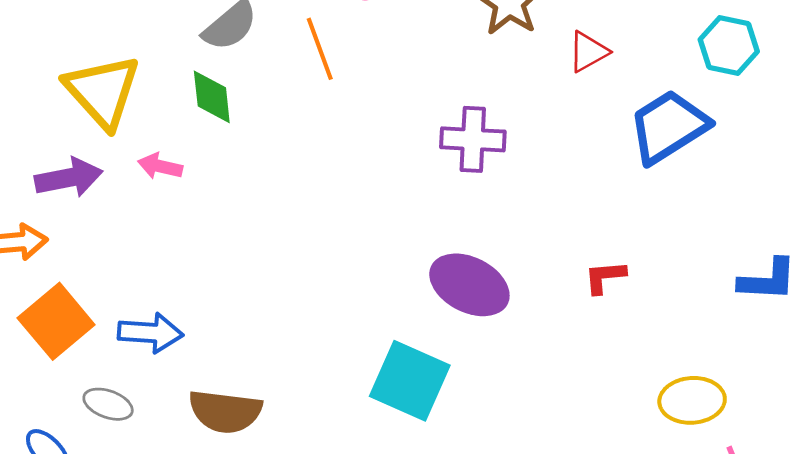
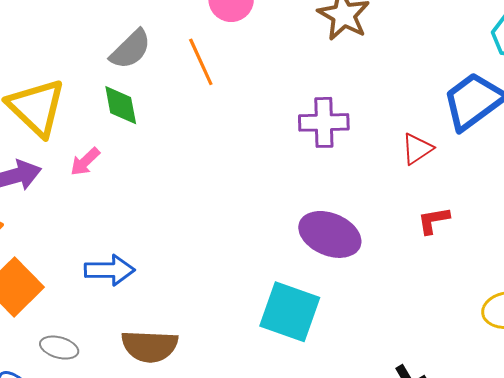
red triangle: (588, 52) -> (417, 149), moved
pink arrow: (160, 166) -> (85, 162), turned -52
blue arrow: (150, 333) -> (110, 270), moved

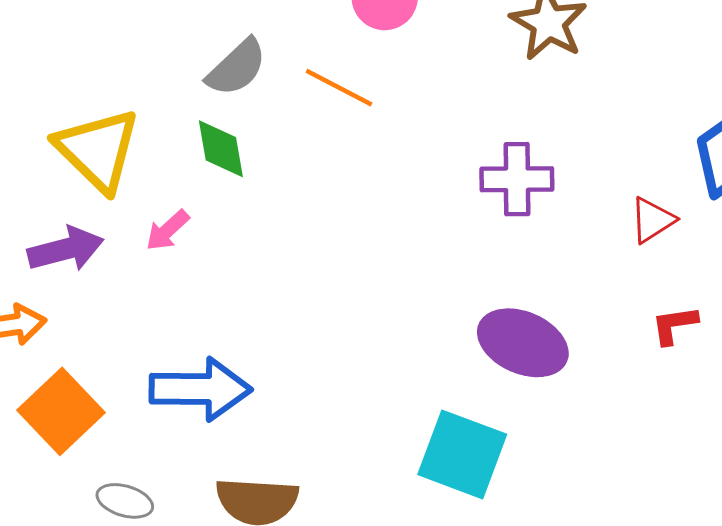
orange line: (201, 62) -> (339, 88), turned -39
blue arrow: (110, 270) -> (200, 389), size x1.4

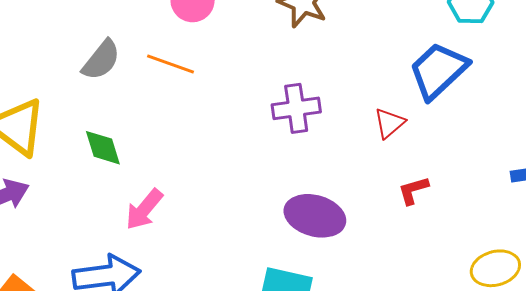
green diamond: (221, 149) -> (103, 148), moved
pink arrow: (168, 230) -> (144, 209), moved, size x1.4

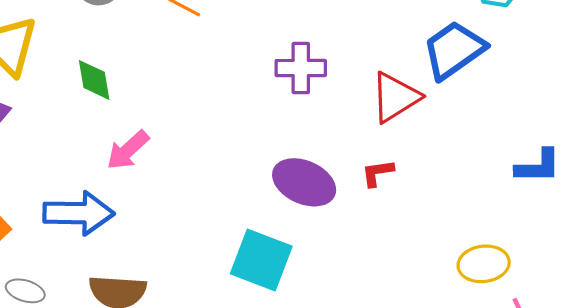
red triangle: (389, 123) -> (395, 97), size x1.6
red L-shape: (413, 190) -> (378, 173), moved

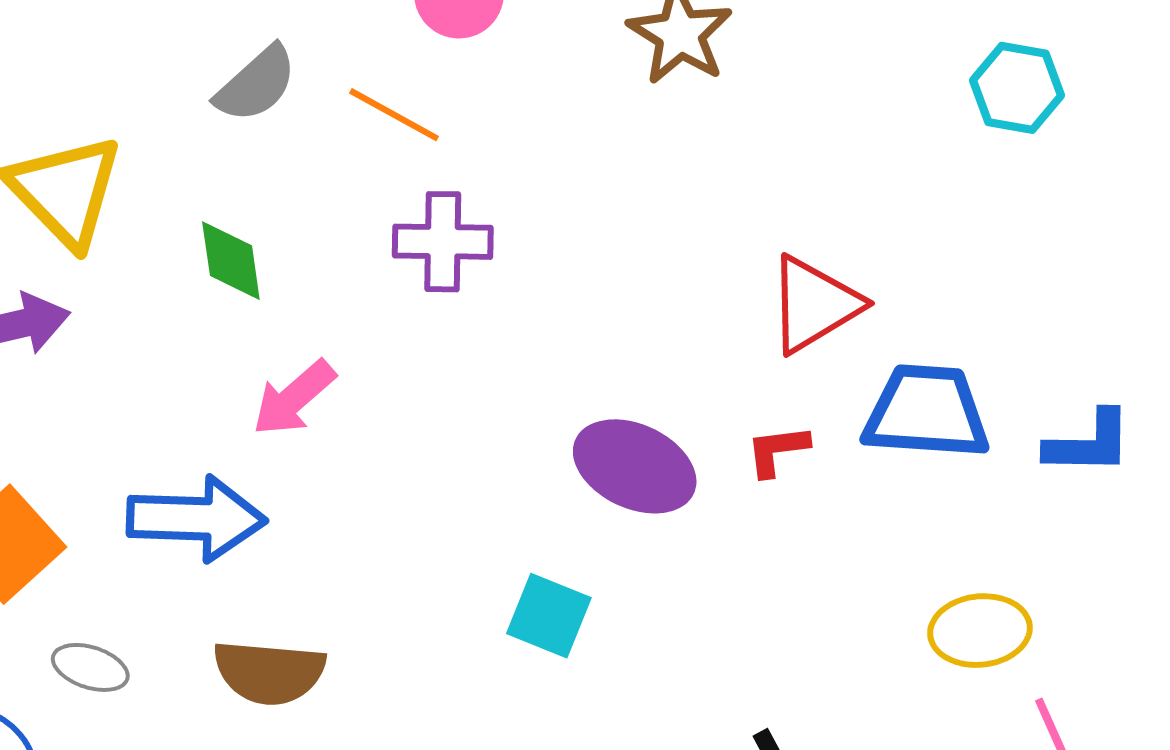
blue trapezoid: (454, 50) -> (926, 412), moved, turned 38
purple cross: (301, 68) -> (443, 242), moved
cyan square: (261, 260) -> (549, 616), size x0.7

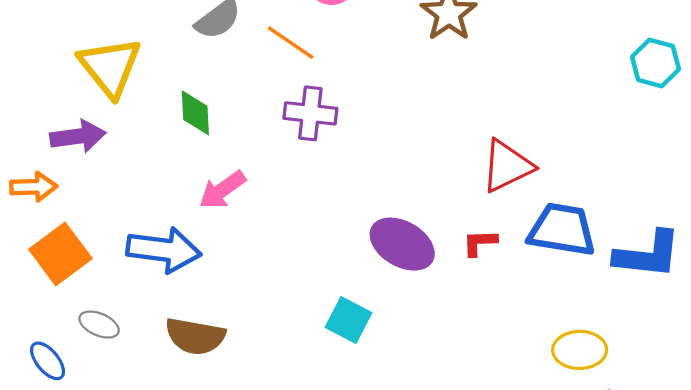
cyan hexagon: (1017, 88) -> (656, 63), moved
blue L-shape: (1089, 443) -> (648, 255), size x1.4

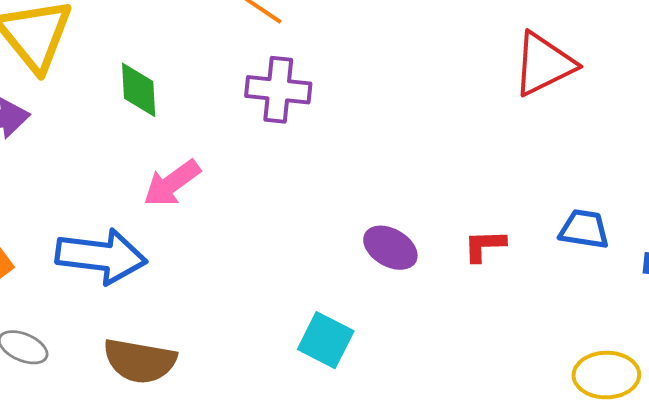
red triangle: (507, 166) -> (544, 64), moved
blue trapezoid: (562, 230) -> (584, 229), size x0.6
purple ellipse: (402, 244) -> (390, 248), size x0.7

